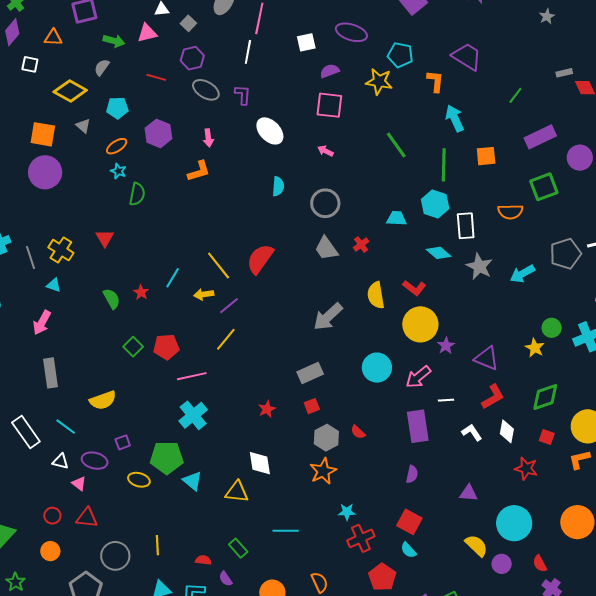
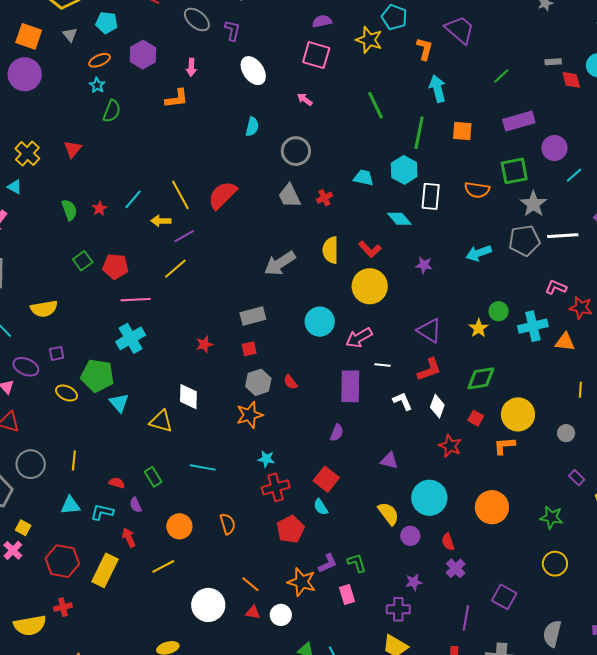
gray star: (479, 266) -> (533, 204), moved
purple star: (446, 346) -> (424, 265), moved, turned 30

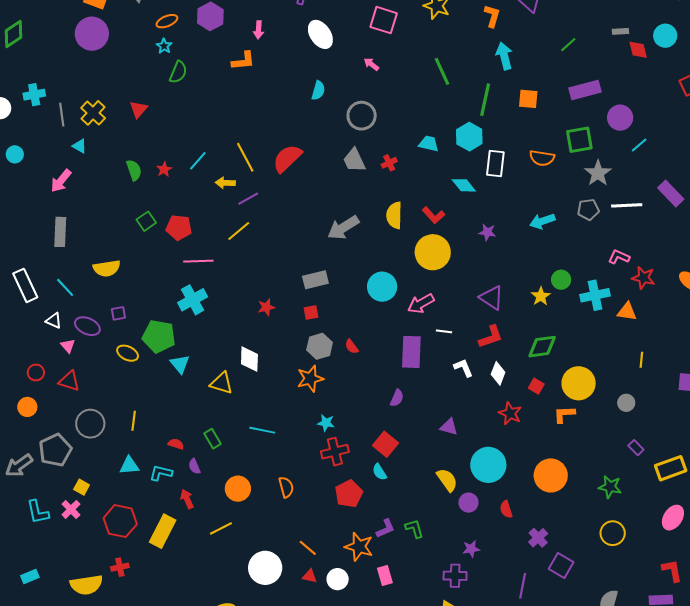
gray pentagon: (524, 241) -> (588, 210), size x0.7
purple cross: (456, 568) -> (538, 538), moved
pink rectangle: (347, 594) -> (385, 576), moved

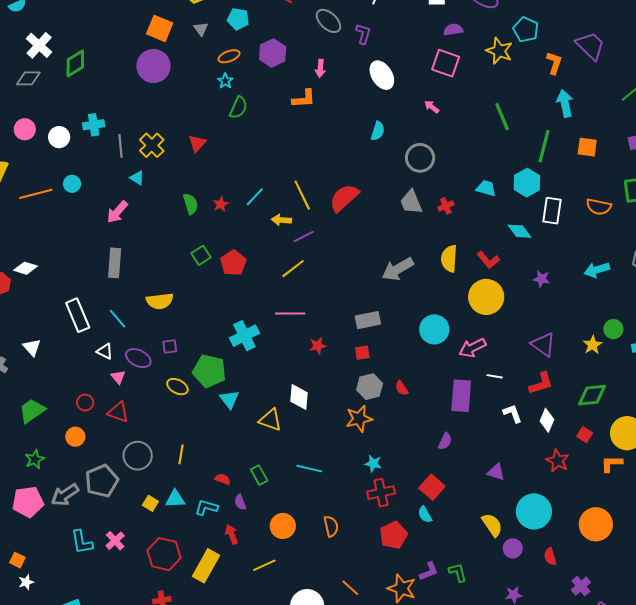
red pentagon: (179, 228) -> (233, 263), turned 30
pink line: (198, 261) -> (290, 313), moved
yellow square: (82, 487) -> (150, 503), moved

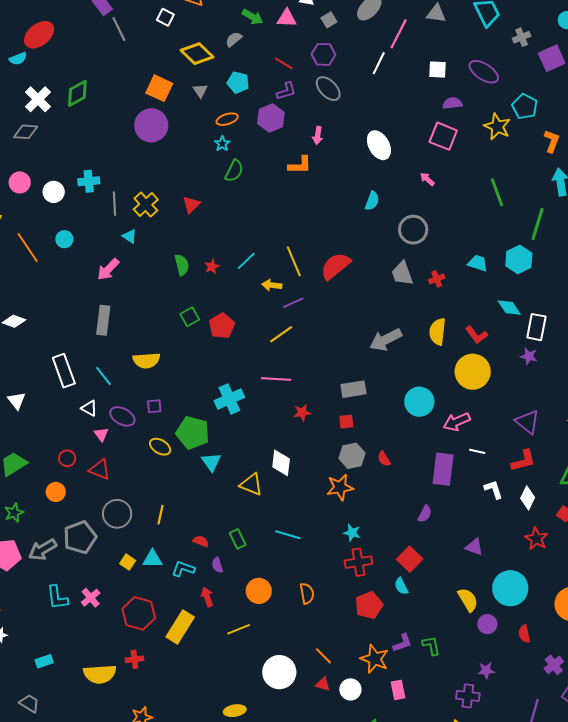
purple L-shape: (363, 34) -> (286, 91), moved, turned 55
green diamond: (75, 63) -> (77, 93), moved
orange line: (36, 194) -> (28, 248), turned 68
white rectangle: (552, 211) -> (536, 327), moved

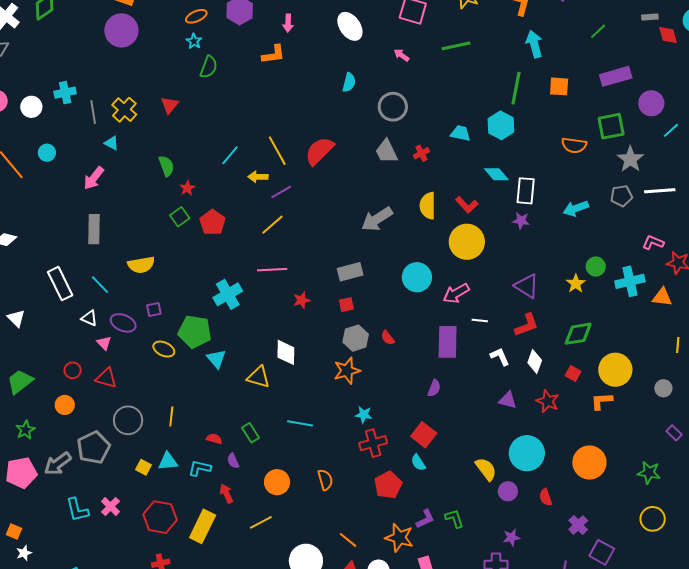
green line: (497, 192) -> (456, 46), moved, turned -76
red star: (212, 267) -> (187, 188), moved
purple triangle: (474, 547) -> (508, 400), moved

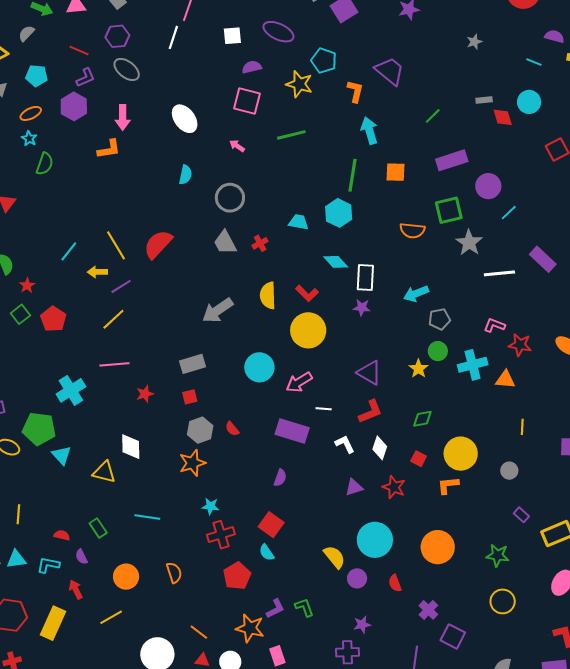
pink arrow: (288, 23) -> (123, 117), size x1.4
gray pentagon: (621, 196) -> (439, 319), moved
green diamond: (578, 334) -> (422, 419), size x0.7
purple rectangle: (448, 342) -> (292, 431), turned -72
purple triangle: (508, 400) -> (354, 487), turned -30

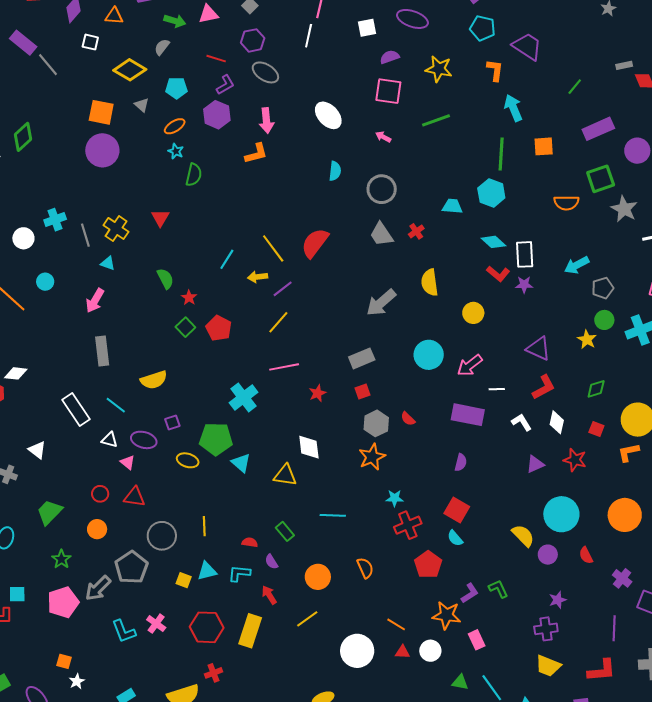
cyan pentagon: (324, 61) -> (482, 28), moved
red L-shape: (307, 293) -> (498, 274), moved
yellow circle: (308, 330) -> (473, 313), size x0.6

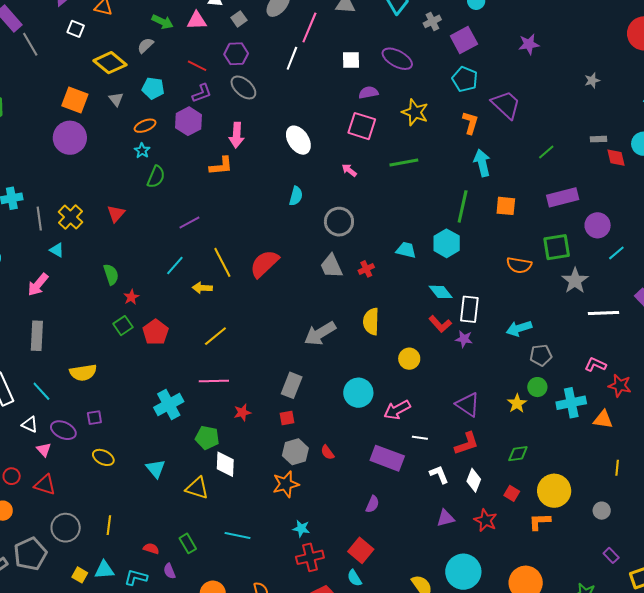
purple line: (283, 289) -> (189, 223), moved
gray rectangle: (362, 358) -> (292, 385), turned -55
green pentagon: (216, 439) -> (207, 438), moved, size x0.7

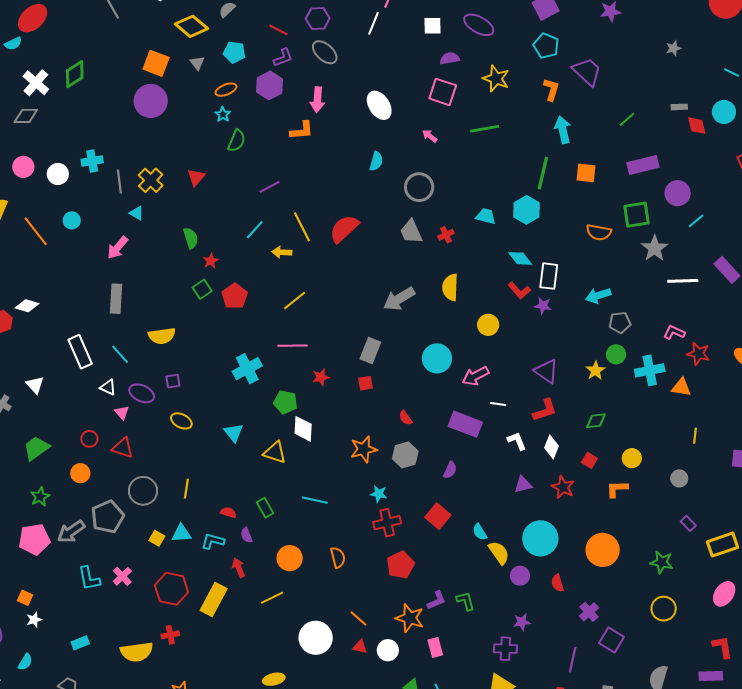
gray hexagon: (295, 452) -> (405, 455), moved
yellow circle: (554, 491) -> (632, 458), size x0.6
cyan semicircle: (354, 578) -> (480, 532), moved

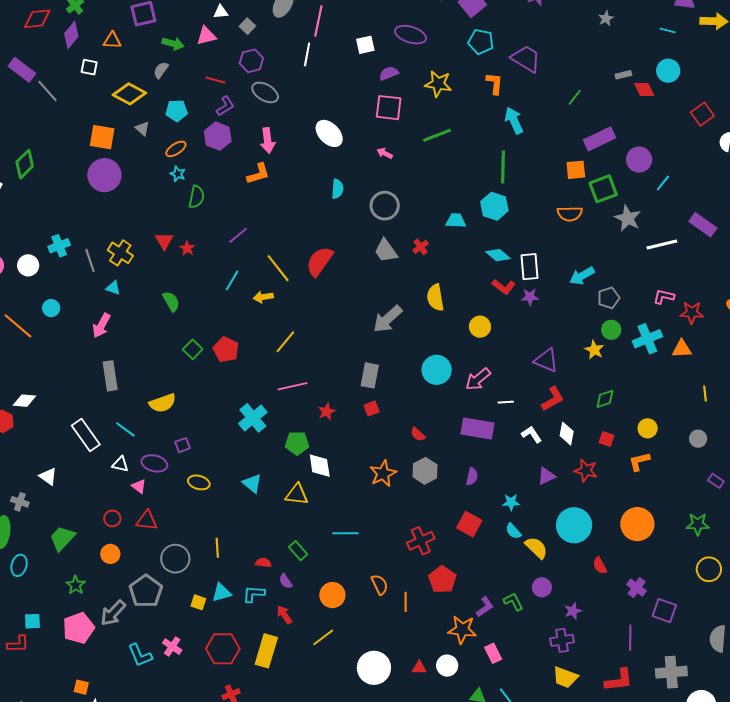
orange square: (586, 173) -> (576, 170), moved
red star: (211, 261) -> (187, 248), moved
cyan star: (379, 494) -> (511, 502), moved
purple circle: (520, 576) -> (542, 587), moved
orange line: (359, 618) -> (406, 602), moved, turned 60

